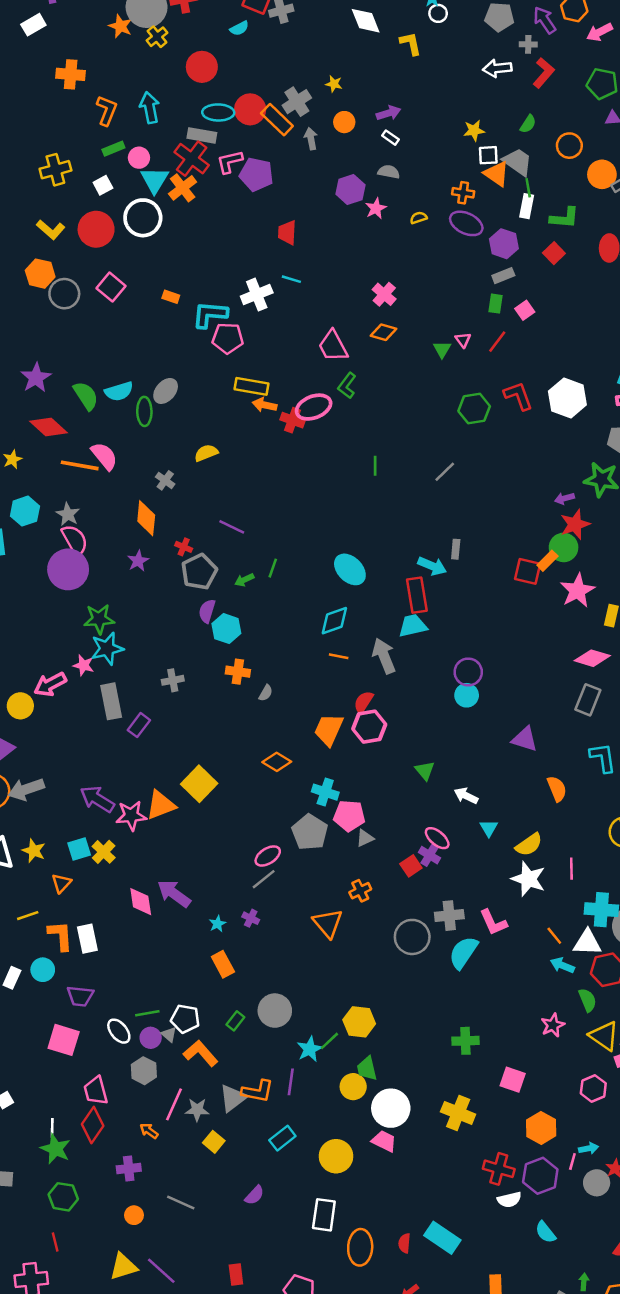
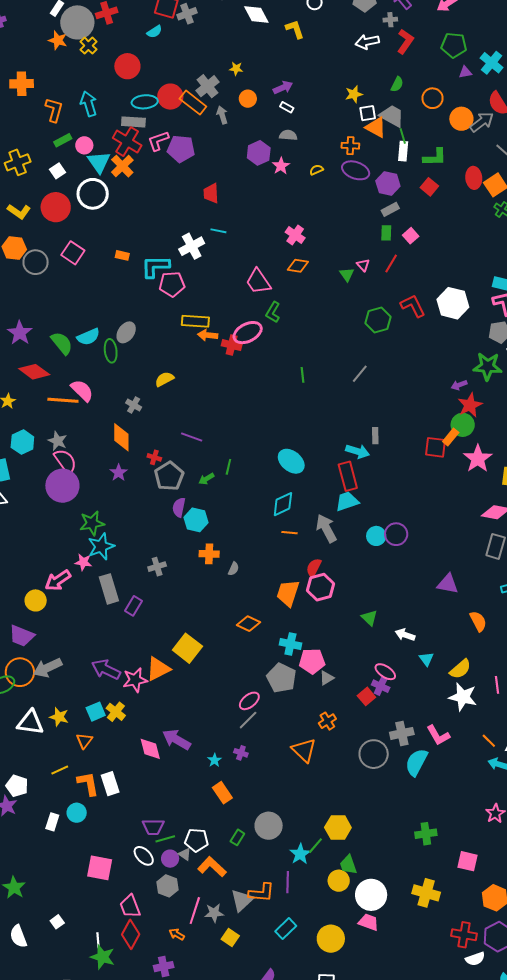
cyan circle: (467, 695) -> (376, 536), moved
purple trapezoid: (80, 996) -> (153, 827), moved

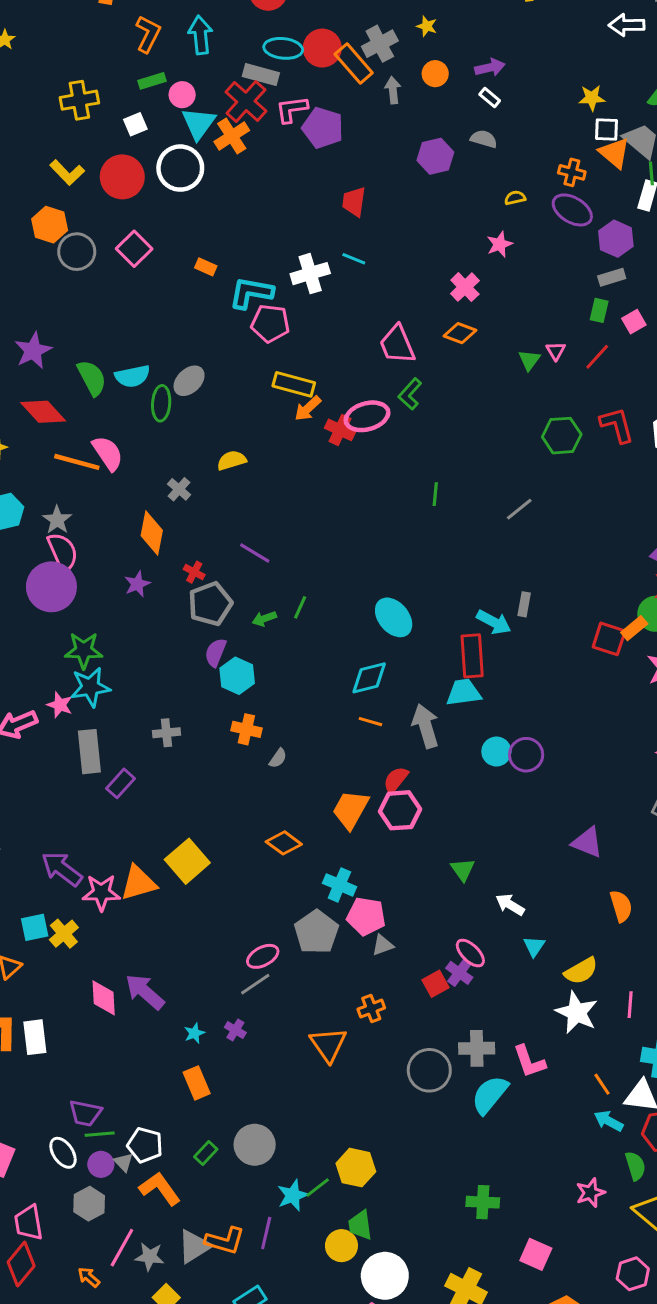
pink star: (281, 166) -> (500, 244), moved
orange arrow: (208, 335) -> (308, 408), turned -60

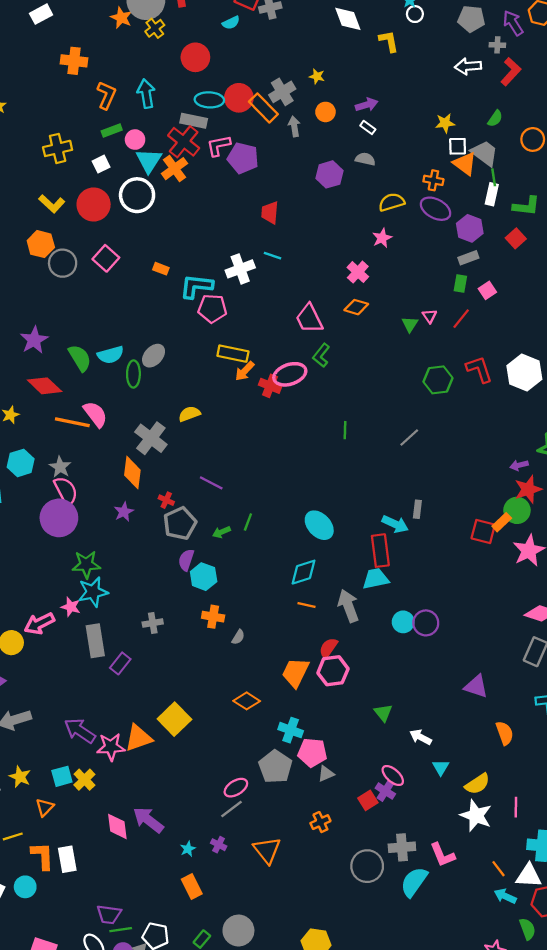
yellow semicircle: (515, 198) -> (392, 202), size x1.6
gray cross: (179, 489) -> (151, 438), size x1.8
orange triangle: (328, 1044) -> (267, 850), moved

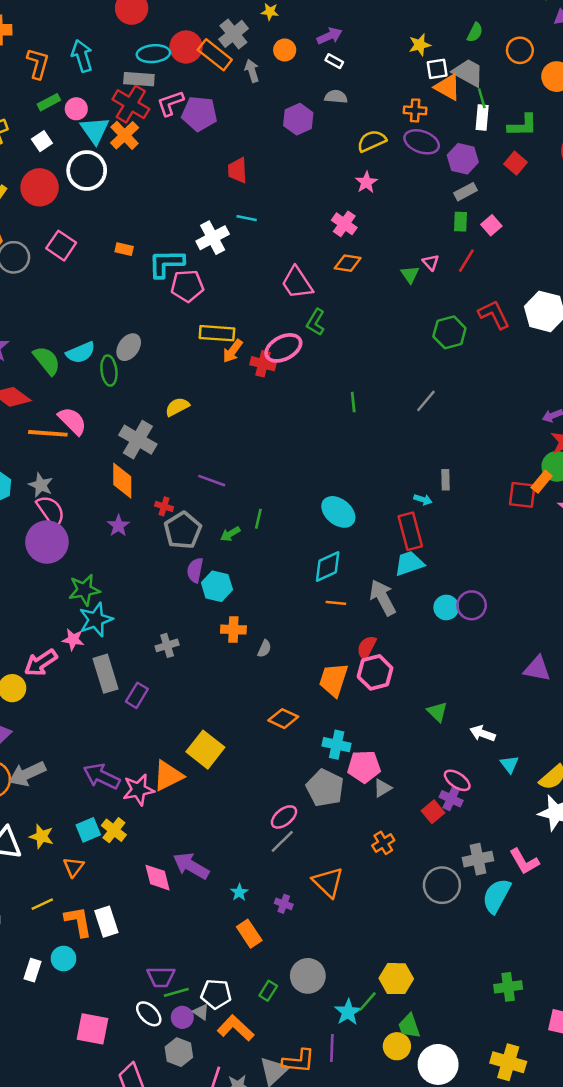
cyan arrow: (395, 524) -> (423, 500), size x0.6
purple cross: (219, 845) -> (284, 904), moved

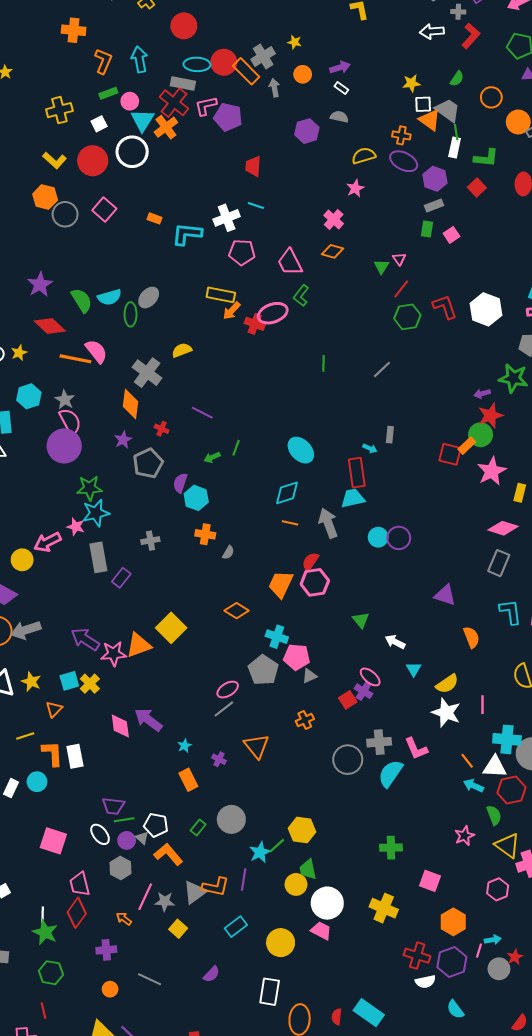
red line: (466, 261) -> (401, 289), moved
pink pentagon: (187, 286) -> (242, 252), moved
gray pentagon: (183, 530) -> (148, 463), moved

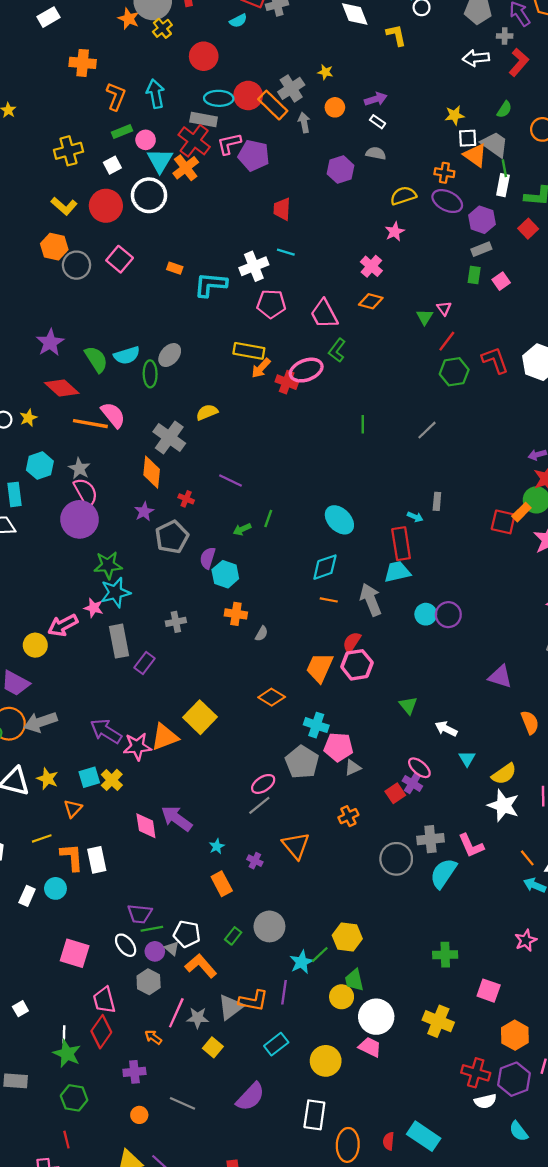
purple semicircle: (212, 974) -> (250, 1097), size x1.6

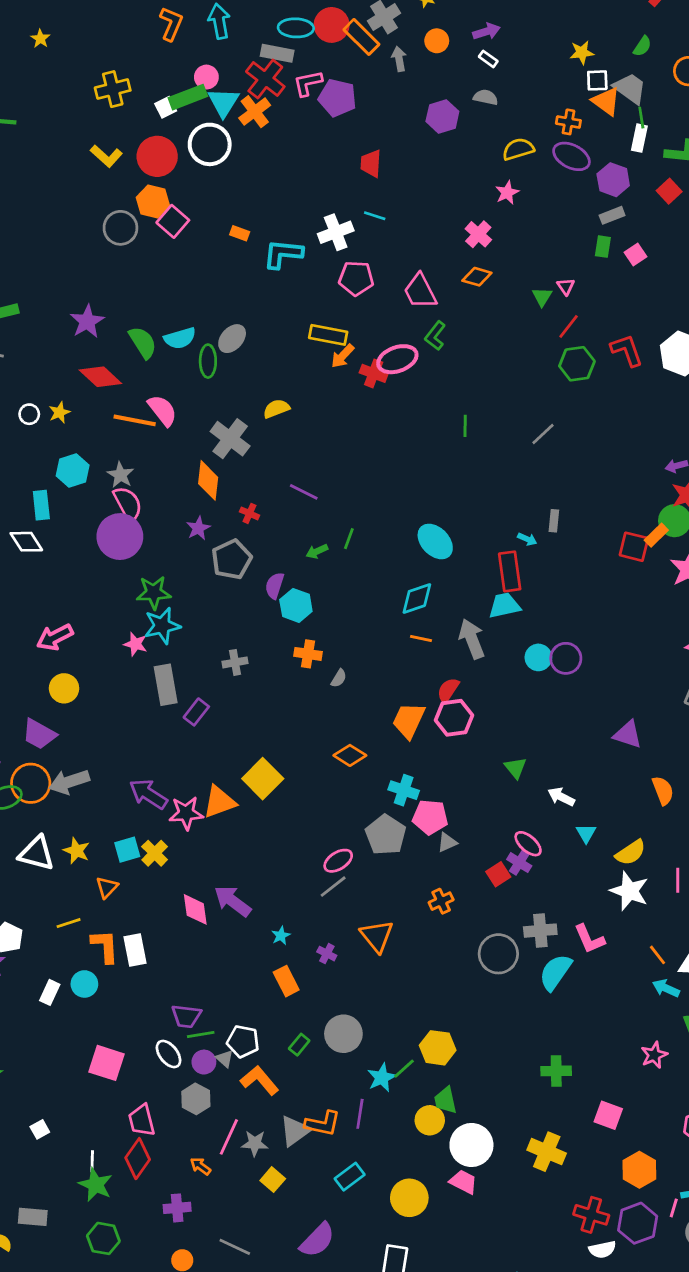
green rectangle: (122, 131) -> (188, 97), moved, size x1.5
orange hexagon: (54, 247) -> (153, 201), moved
pink arrow: (63, 625) -> (55, 637), moved

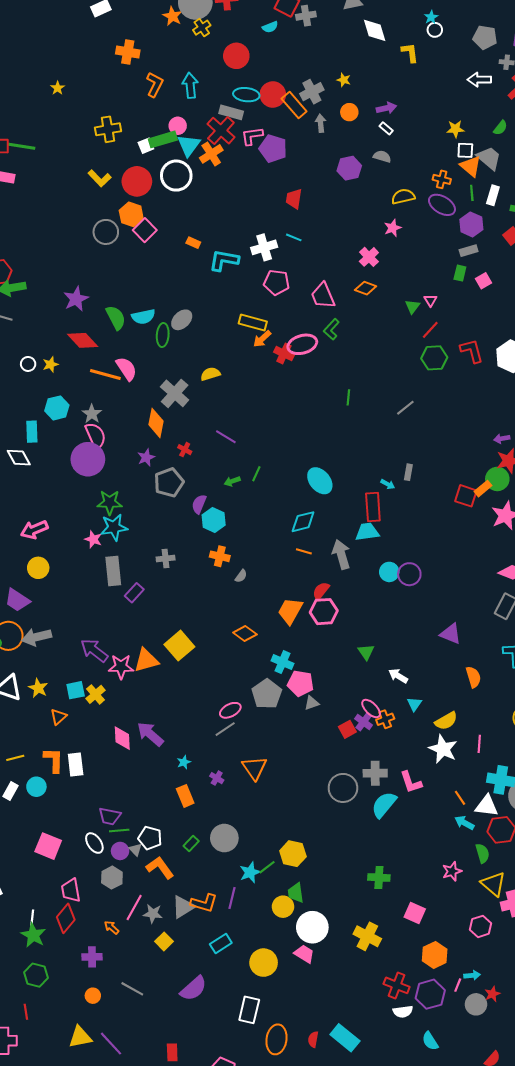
green line: (641, 118) -> (472, 193), moved
orange cross: (441, 901) -> (385, 719), moved
yellow line: (69, 923) -> (15, 758), moved

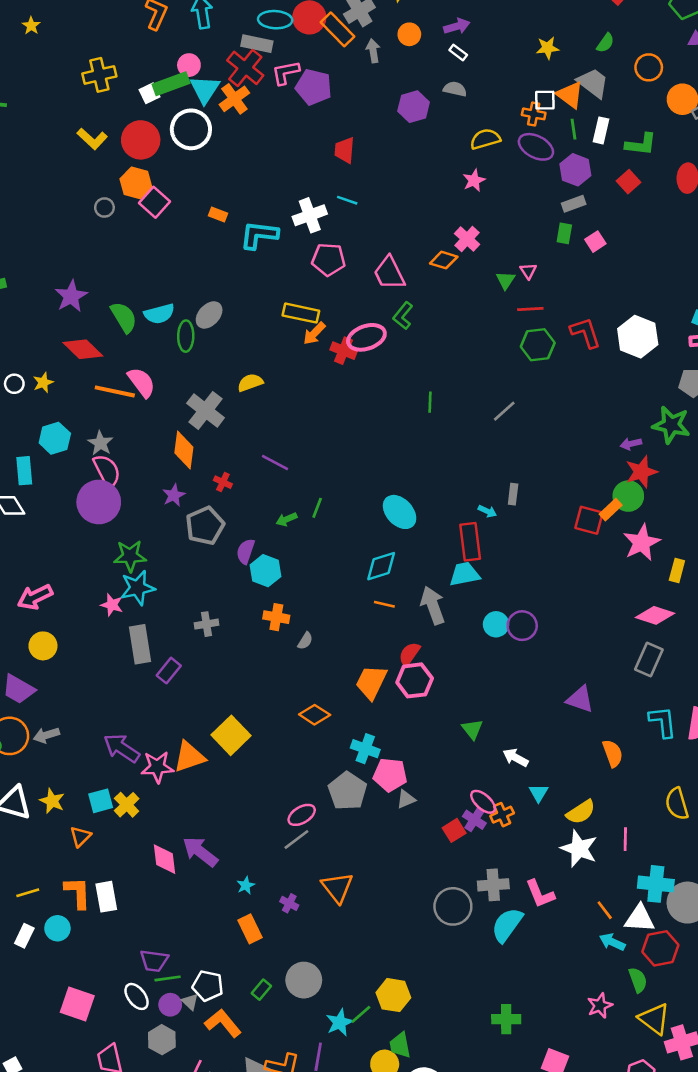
white square: (465, 150) -> (545, 100), moved
gray circle: (106, 232) -> (104, 208), size x0.6
pink cross: (369, 257) -> (467, 239), moved
red line: (430, 330) -> (530, 309), turned 48
gray arrow: (37, 637) -> (46, 735), size x0.7

